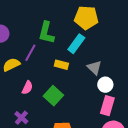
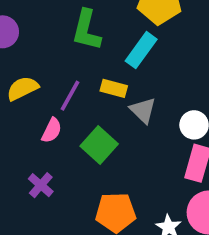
purple line: (30, 53) -> (70, 96), moved
gray triangle: (94, 68) -> (143, 110), moved

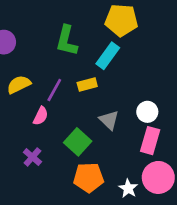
yellow rectangle: (114, 88) -> (87, 84), turned -30
gray triangle: (143, 110) -> (109, 120), moved
green square: (99, 145) -> (78, 142), moved

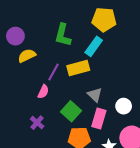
yellow semicircle: (19, 84) -> (27, 56), moved
yellow rectangle: (87, 84) -> (78, 68), size x1.5
white circle: (147, 112) -> (124, 106), moved
pink rectangle: (150, 141) -> (99, 118), moved

